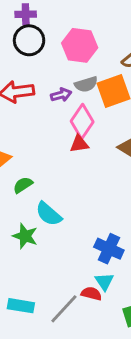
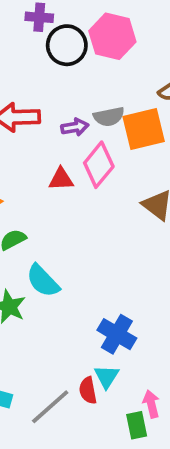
black circle: (29, 40) -> (67, 45), moved
pink hexagon: (80, 45) -> (112, 36), moved
red triangle: (79, 144) -> (61, 179), moved
red semicircle: (91, 294) -> (88, 390), turned -120

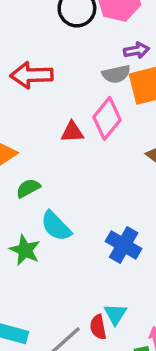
purple arrow: (75, 127) -> (137, 50), moved
blue cross: (117, 334) -> (124, 245), moved

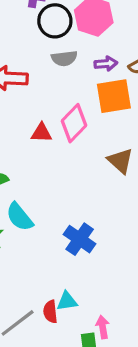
gray semicircle: (116, 74) -> (64, 58), moved
cyan triangle: (115, 314) -> (67, 301), turned 45

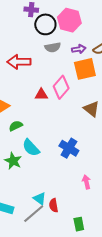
blue cross: (80, 239) -> (69, 148), moved
cyan triangle: (67, 301) -> (40, 199), moved, turned 48
pink arrow: (103, 327) -> (86, 182), moved

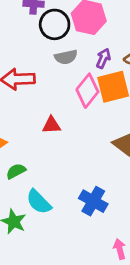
purple arrow: (79, 49) -> (103, 58), turned -56
pink diamond: (61, 87) -> (87, 91), moved

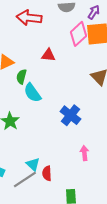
green semicircle: (16, 171) -> (21, 77), moved, turned -56
cyan semicircle: (39, 202) -> (32, 93), moved

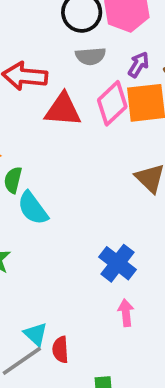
red triangle: (48, 55) -> (63, 110), moved, size x1.5
blue cross: (70, 115) -> (117, 263), moved

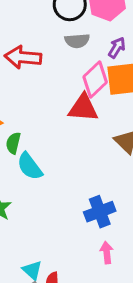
red triangle: (63, 110) -> (83, 108), moved
blue cross: (117, 263) -> (100, 212), turned 32

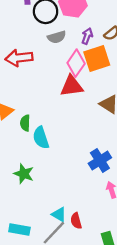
cyan semicircle: (30, 166) -> (41, 138), turned 30

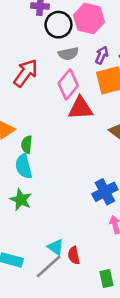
red arrow: (19, 58) -> (26, 73), turned 128
pink diamond: (76, 63) -> (68, 84), moved
cyan semicircle: (41, 138) -> (24, 166), moved

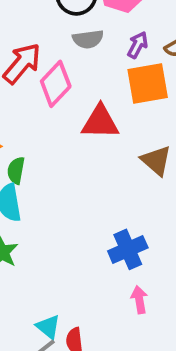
pink diamond: (68, 84) -> (56, 84), moved

